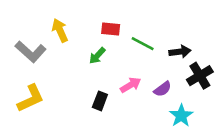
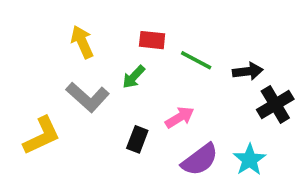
gray L-shape: (31, 52) -> (88, 97), moved
purple semicircle: (163, 89) -> (200, 160), moved, size x1.5

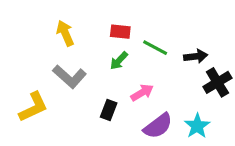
green arrow: (134, 77) -> (119, 61), moved

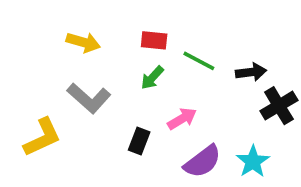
yellow arrow: (65, 33) -> (83, 42), turned 130

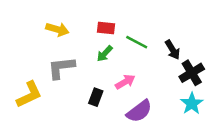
black arrow: (251, 72) -> (173, 50), turned 66
gray L-shape: (89, 98) -> (61, 68), turned 132
cyan star: (253, 161) -> (192, 104), moved

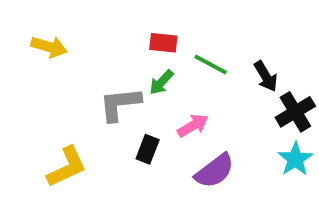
yellow arrow: (57, 29) -> (49, 47), moved
gray L-shape: (61, 68) -> (120, 104), moved
yellow L-shape: (29, 95) -> (67, 167), moved

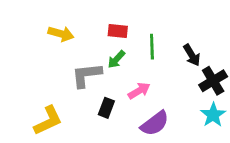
yellow arrow: (49, 47) -> (61, 34), moved
green line: (211, 65) -> (152, 47), turned 60

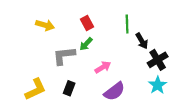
red rectangle: (118, 31) -> (87, 23), turned 56
green line: (152, 47) -> (127, 24), moved
black rectangle: (106, 108) -> (69, 88), moved

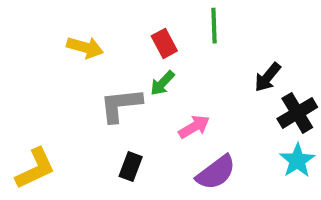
green line: (127, 24) -> (214, 26), moved
black arrow: (142, 41) -> (268, 77), turned 70
yellow L-shape: (35, 89) -> (35, 168), moved

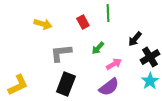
green arrow: (162, 83) -> (98, 48), moved
pink arrow: (194, 127) -> (114, 64), moved
black rectangle: (131, 166) -> (66, 84), size x1.6

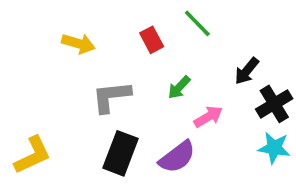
green line: (108, 13) -> (197, 23), turned -42
cyan star: (150, 81) -> (274, 148), turned -30
purple semicircle: (109, 87) -> (177, 157), moved

